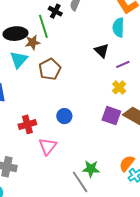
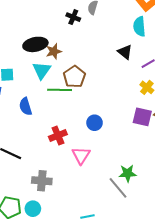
green line: (43, 26) -> (60, 90), moved, turned -65

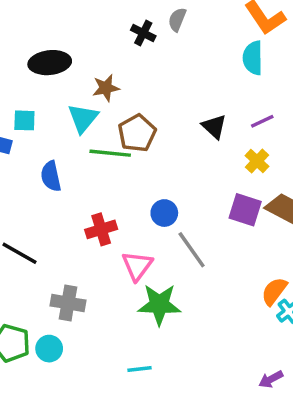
black ellipse: (35, 44) -> (50, 63), moved
black triangle: (125, 52) -> (214, 127), moved
green star: (128, 173) -> (159, 305), moved, size x1.4
gray line: (118, 188) -> (192, 250), moved

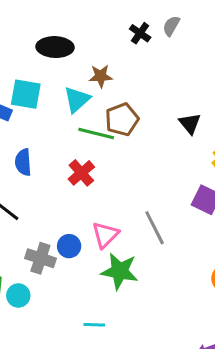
cyan square: (24, 120) -> (26, 94), size x1.5
blue semicircle: (51, 176) -> (23, 162), moved
blue circle: (164, 213) -> (69, 246), moved
red cross: (101, 229) -> (81, 173), moved, turned -32

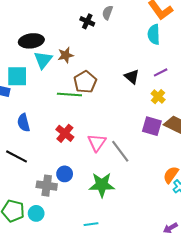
cyan triangle: (77, 99) -> (43, 60), moved
red cross: (81, 173) -> (65, 133), moved
pink triangle: (105, 235) -> (97, 143), moved

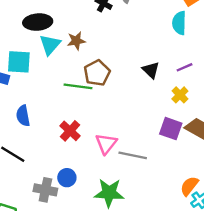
gray line: (120, 151) -> (133, 155), turned -45

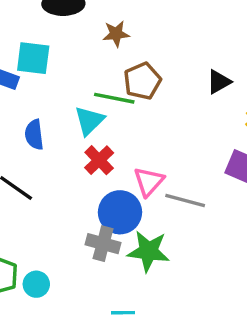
cyan triangle: (50, 45) -> (89, 121), moved
black triangle: (151, 70) -> (219, 82), turned 42
blue circle: (67, 178) -> (120, 212), moved, size x1.6
gray cross: (45, 190) -> (103, 244), moved

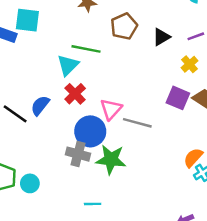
brown pentagon: (142, 81) -> (124, 26), moved
blue semicircle: (34, 135) -> (40, 105), moved, turned 45

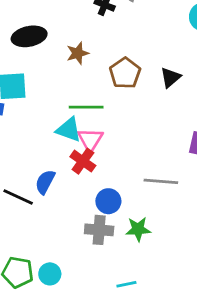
cyan triangle: (68, 65) -> (69, 130), turned -45
pink triangle: (111, 109) -> (90, 140), moved
blue circle: (90, 131) -> (108, 201), size x0.7
green star: (111, 159) -> (138, 229), size x0.7

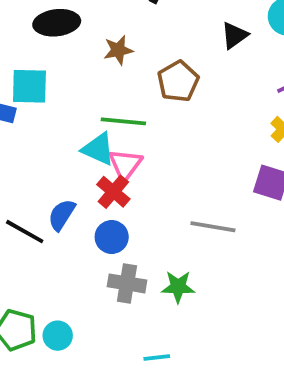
black triangle: (170, 77) -> (234, 35), moved
blue circle: (108, 201) -> (112, 237), moved

